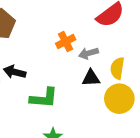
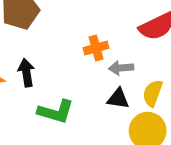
black arrow: (15, 72) -> (26, 73), turned 55

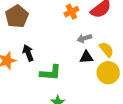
orange cross: (96, 48) -> (71, 12), moved
yellow semicircle: (153, 93) -> (106, 50), turned 133

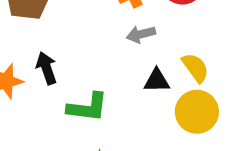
gray arrow: (84, 38) -> (141, 34), moved

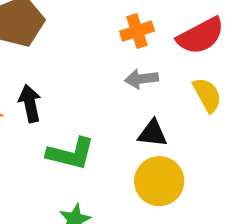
yellow semicircle: (195, 68) -> (207, 95), moved
yellow circle: (197, 112) -> (159, 181), moved

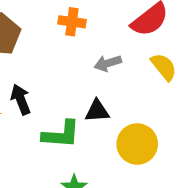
orange cross: (137, 31) -> (72, 22), moved, turned 36
black triangle: (153, 133) -> (97, 111), moved

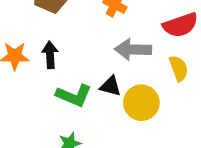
gray arrow: (108, 63) -> (133, 49), size x1.5
yellow circle: (137, 144) -> (141, 103), moved

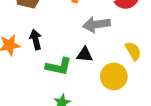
yellow semicircle: (179, 68) -> (133, 51), moved
yellow circle: (141, 103) -> (114, 76), moved

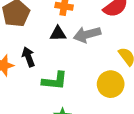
black triangle: (85, 55) -> (58, 34), moved

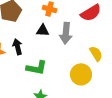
gray arrow: (87, 34) -> (66, 33), turned -75

